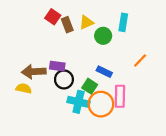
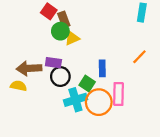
yellow triangle: (86, 22) -> (72, 38), moved
cyan rectangle: (123, 22) -> (142, 13), moved
green circle: (103, 36) -> (60, 31), moved
blue rectangle: (104, 72) -> (102, 68), turned 64
cyan cross: (79, 102) -> (75, 100), turned -30

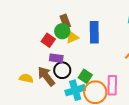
red square: (49, 11) -> (48, 40), moved
brown arrow: (29, 68) -> (46, 76), moved, turned 55
blue rectangle: (102, 68) -> (94, 32), moved, size x1.5

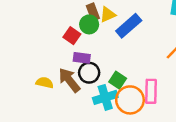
blue rectangle: (94, 32) -> (129, 26), turned 50
yellow triangle: (72, 37) -> (108, 15), moved

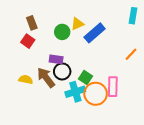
brown rectangle: (93, 12) -> (32, 23), moved
red square: (72, 36) -> (28, 41), moved

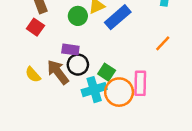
yellow semicircle: (26, 80) -> (33, 75), turned -144

